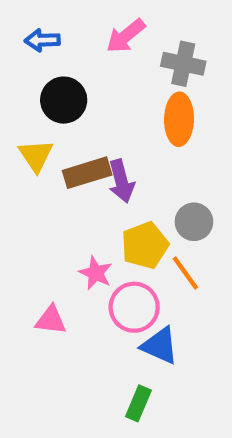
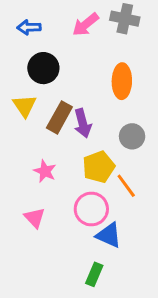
gray cross: (183, 64) -> (125, 19), moved
brown rectangle: (87, 173) -> (59, 117), turned -44
gray circle: (194, 222) -> (132, 136), moved
pink star: (96, 273) -> (45, 171), moved
pink triangle: (51, 320) -> (35, 218), turned 40

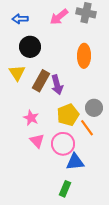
gray circle: (132, 136) -> (94, 108), moved
pink triangle: (35, 218) -> (37, 141), moved
blue triangle: (109, 235) -> (75, 162), turned -30

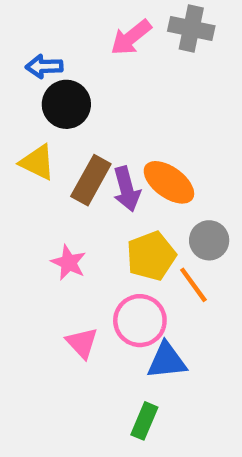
blue arrow: (20, 19) -> (44, 66), moved
orange ellipse: (84, 56) -> (169, 182), moved, turned -55
yellow triangle: (17, 73) -> (37, 162), turned -30
pink triangle: (37, 141) -> (82, 343), moved

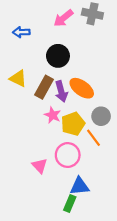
black circle: (66, 104) -> (58, 56), moved
pink star: (69, 263) -> (53, 115), moved
blue triangle: (167, 361) -> (80, 186), moved

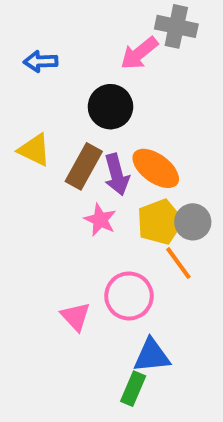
pink arrow: (63, 18) -> (139, 53), moved
yellow pentagon: (73, 124) -> (160, 222), moved

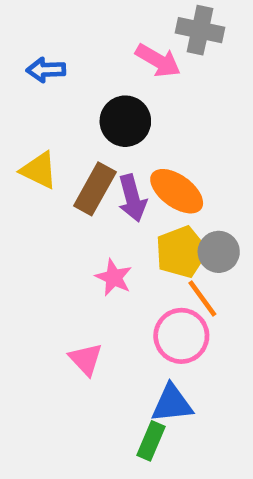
pink arrow: (139, 53) -> (158, 61), turned -111
pink star: (100, 220) -> (114, 278), moved
pink circle: (129, 296) -> (181, 336), moved

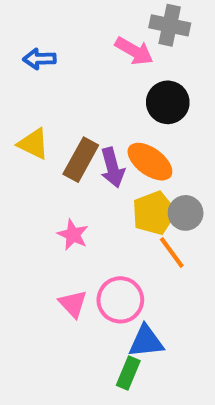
black circle: (125, 121) -> (168, 102), moved
pink star: (114, 278) -> (73, 235), moved
pink circle: (181, 336) -> (120, 300), moved

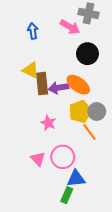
blue arrow: (39, 59) -> (33, 31), moved, turned 84
yellow triangle: (33, 144) -> (31, 70), moved
brown rectangle: (81, 160) -> (42, 84), turned -35
purple arrow: (112, 168) -> (59, 88), turned 96
pink star: (73, 235) -> (48, 123), moved

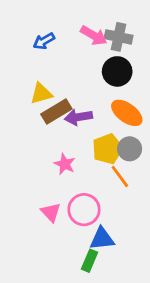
gray cross: (89, 13) -> (119, 37), moved
blue arrow: (33, 31) -> (44, 41), turned -112
yellow triangle: (31, 70) -> (41, 94), turned -42
brown rectangle: (42, 84) -> (56, 112), turned 65
orange ellipse: (78, 85) -> (127, 113), moved

